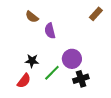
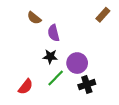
black star: (32, 61) -> (50, 57), moved

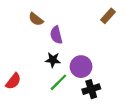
red semicircle: (26, 87) -> (13, 81), moved

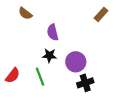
brown semicircle: (36, 19) -> (25, 13), moved
green line: (58, 82) -> (40, 77), moved, turned -66

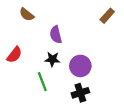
red semicircle: (13, 75) -> (14, 55), moved
black cross: (85, 83) -> (80, 93), moved

